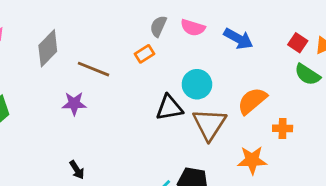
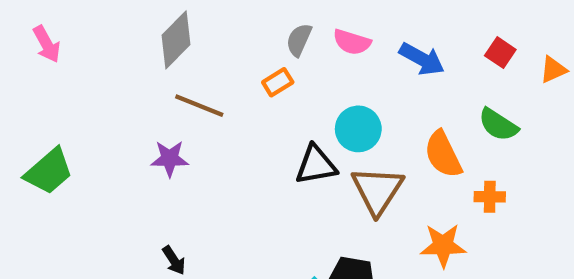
red square: (298, 43) -> (500, 53), moved
gray diamond: (48, 48) -> (176, 40), moved
green semicircle: (307, 75) -> (498, 125), moved
orange semicircle: (252, 101) -> (443, 154), turned -76

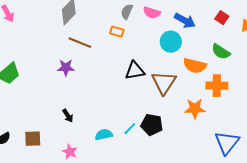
orange rectangle: (278, 82) -> (117, 32), turned 48
cyan circle: (358, 129) -> (171, 42), moved
orange semicircle: (443, 154) -> (195, 66), turned -50
orange cross: (490, 197) -> (217, 86), size x1.5

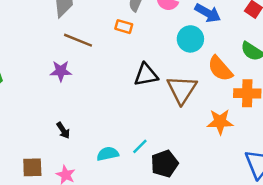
orange semicircle: (195, 66) -> (220, 69), turned 35
black pentagon: (152, 125) -> (164, 164), moved, turned -30
brown square: (33, 139) -> (32, 167), moved

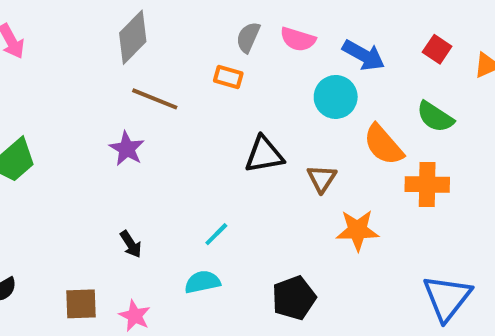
purple star: (61, 71) -> (127, 149), turned 30
brown triangle: (182, 90) -> (322, 179), size x0.6
orange star: (220, 122) -> (358, 230), moved
cyan line: (140, 146) -> (216, 234), moved

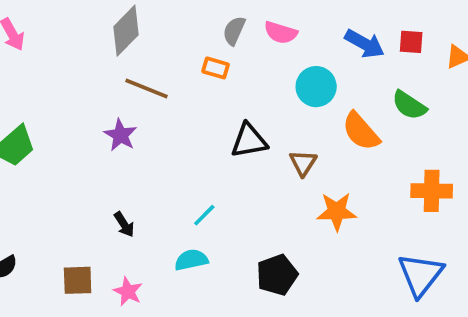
red square: (437, 49) -> (411, 42), turned -30
blue arrow: (364, 55) -> (365, 44), moved
orange cross: (427, 184) -> (432, 191), moved

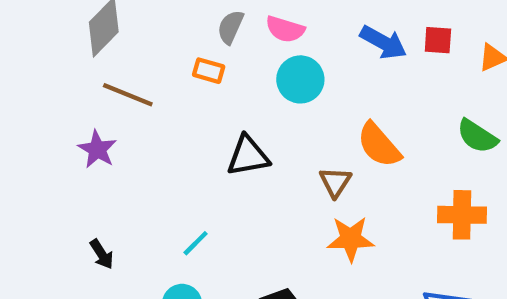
cyan circle: (316, 87) -> (300, 79), moved
green semicircle: (409, 105) -> (477, 136), moved
brown triangle: (303, 163) -> (335, 182), moved

